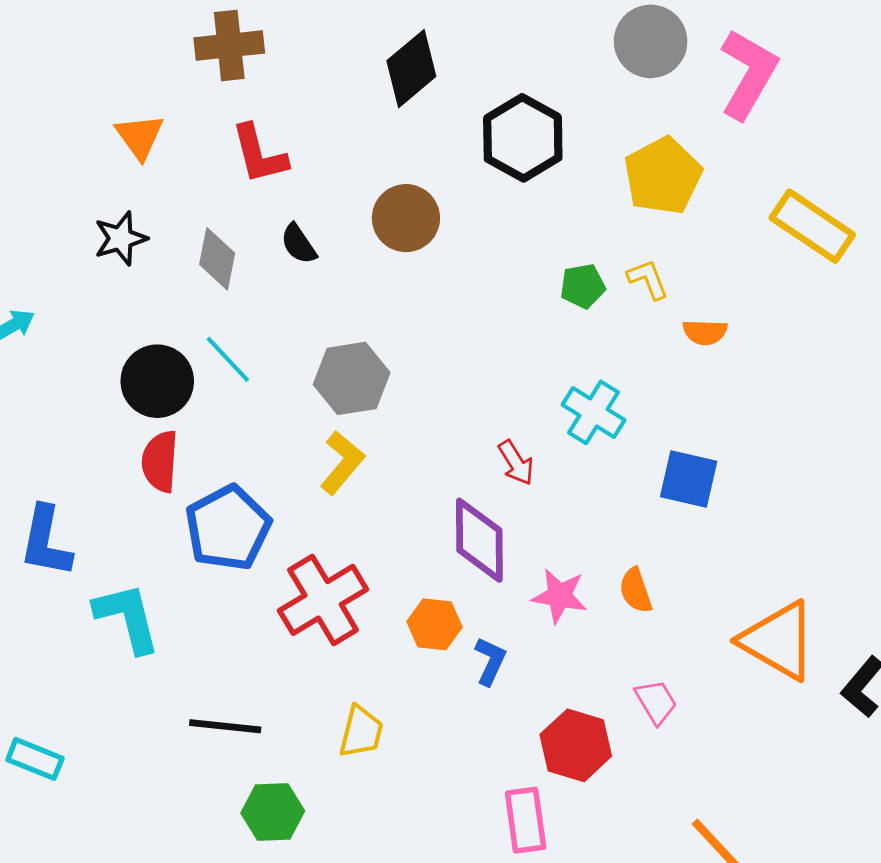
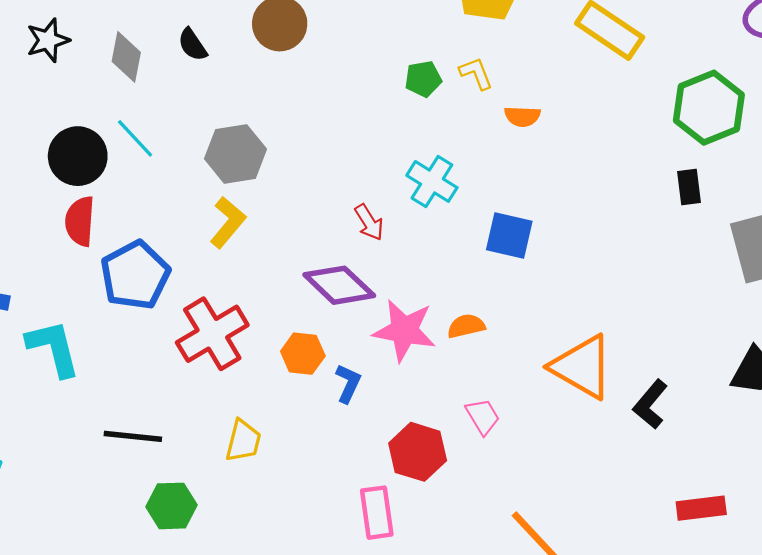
purple diamond: (479, 540) -> (339, 285), turned -46
orange semicircle: (636, 590) -> (466, 326), turned 96
pink star: (560, 596) -> (404, 330), size x1.4

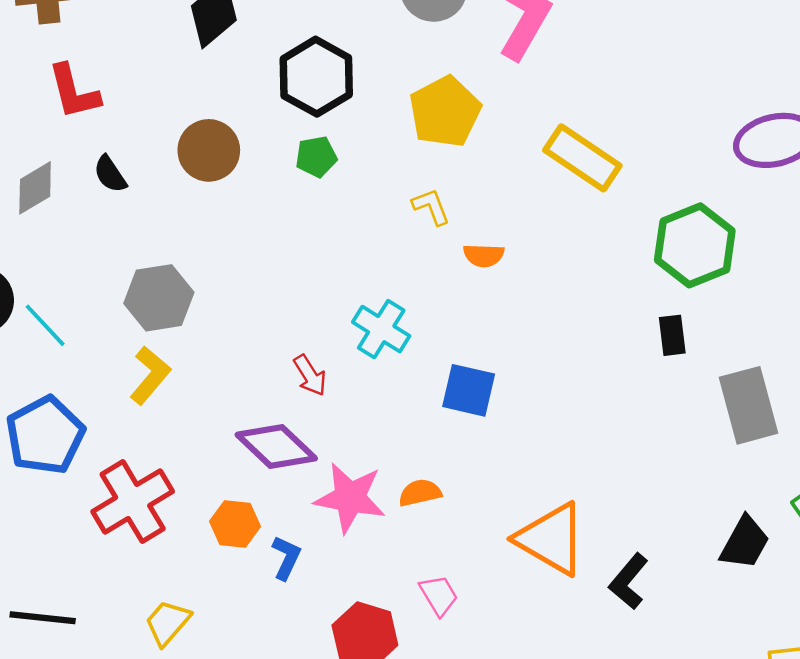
gray diamond: (126, 57) -> (35, 188), turned 48
green pentagon: (423, 79) -> (316, 157), moved
cyan line: (135, 138) -> (45, 325), moved
yellow trapezoid: (243, 441) -> (168, 623), turned -153

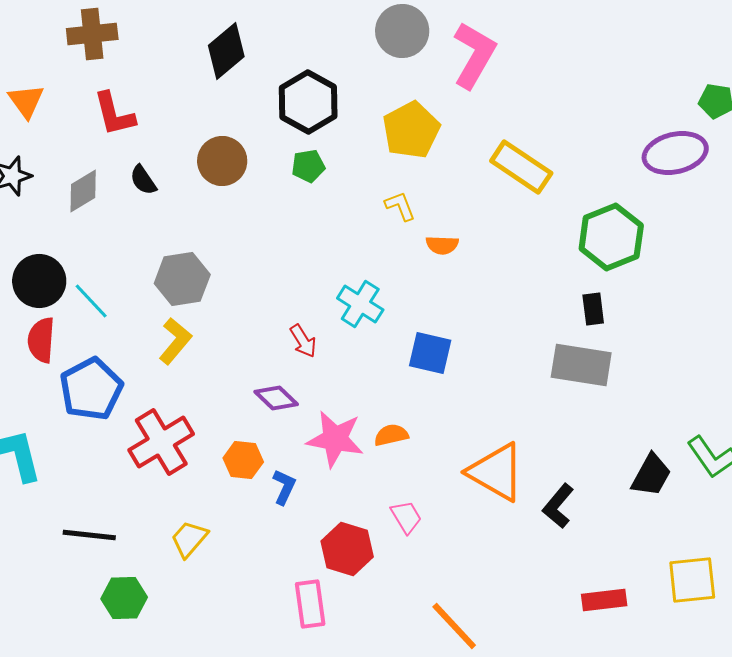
gray rectangle: (749, 405) -> (581, 365), moved, turned -66
purple diamond: (276, 447) -> (276, 398), size x0.7

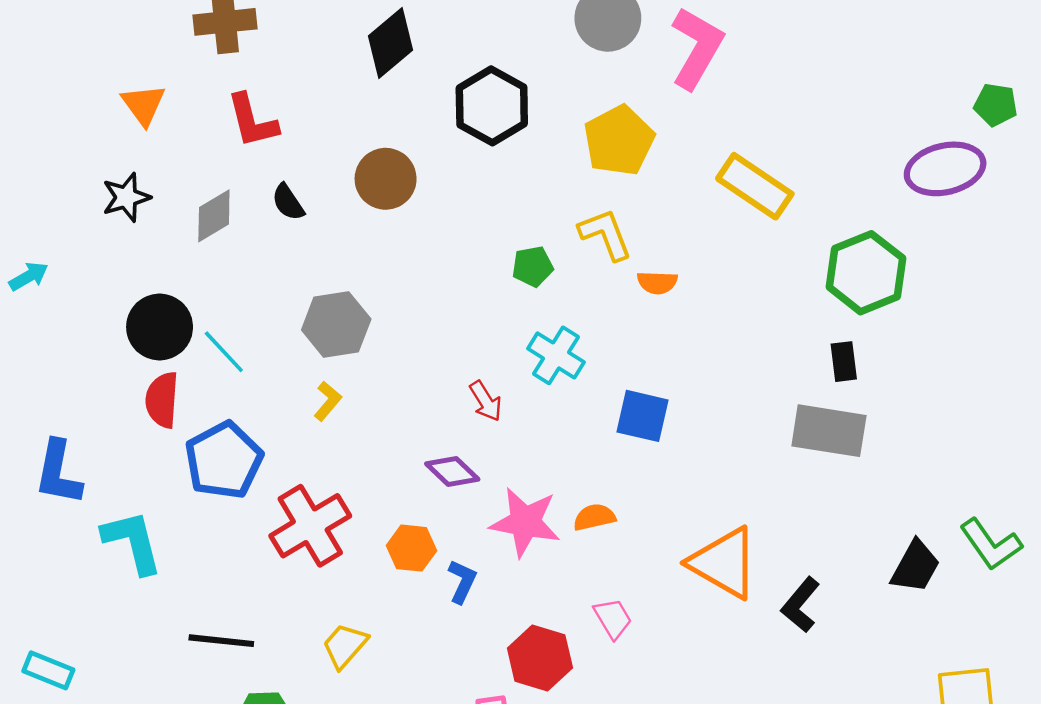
green pentagon: (308, 166) -> (533, 266), moved
yellow L-shape: (400, 206) -> (605, 234), size x1.4
yellow L-shape: (175, 341) -> (328, 401), size x0.7

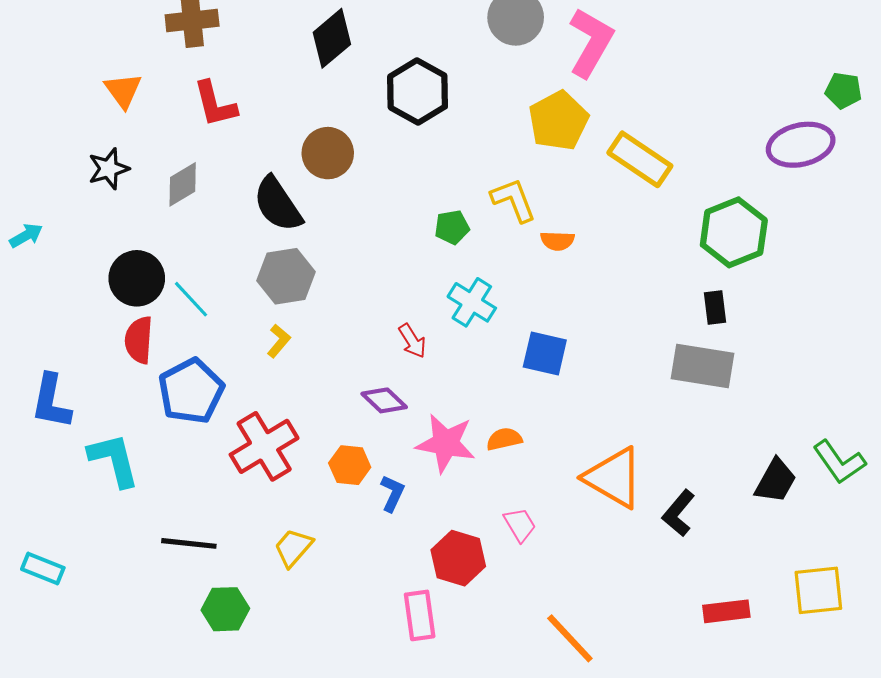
yellow pentagon: (619, 141) -> (558, 121), moved
black semicircle: (288, 202) -> (278, 204), moved, size x1.8

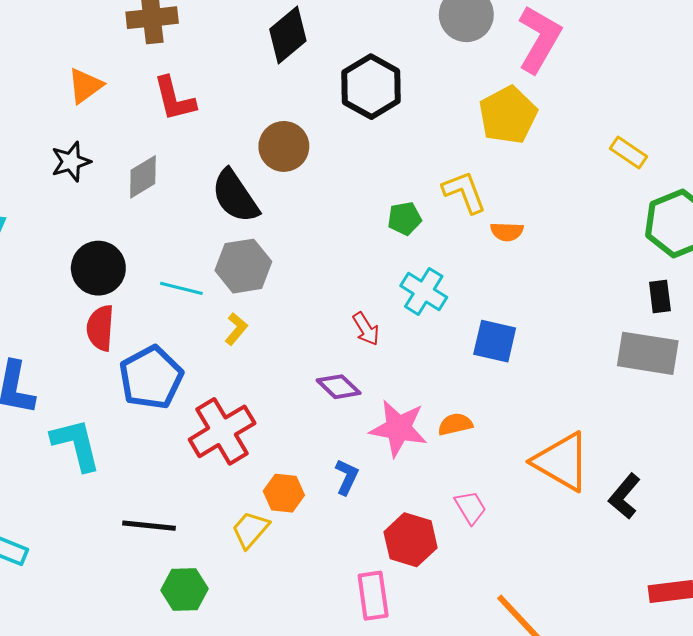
orange triangle: (123, 90) -> (85, 86), turned 30
yellow rectangle: (640, 159) -> (629, 153), moved, size x0.6
cyan line: (191, 299) -> (181, 288), moved, turned -33
orange hexagon: (350, 465) -> (284, 493), moved

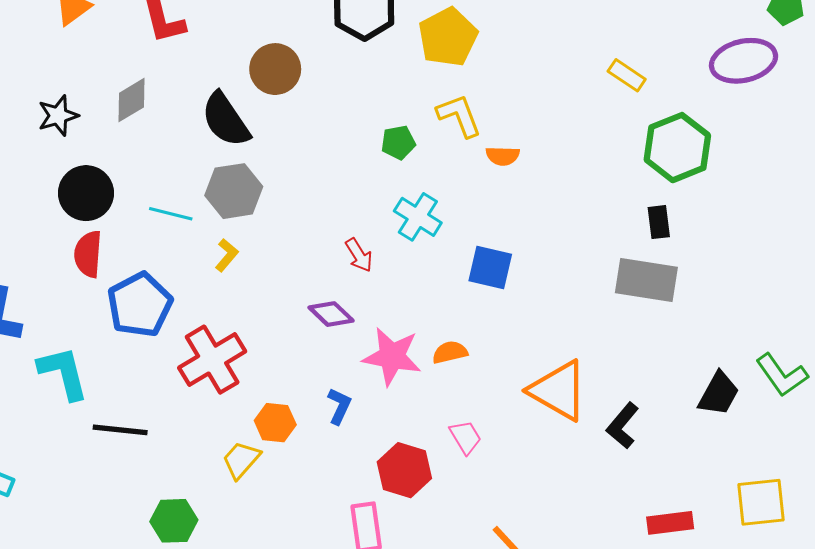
yellow pentagon: (508, 115) -> (448, 37), moved
black star: (71, 162) -> (58, 116), moved
black line: (149, 526) -> (120, 430), moved

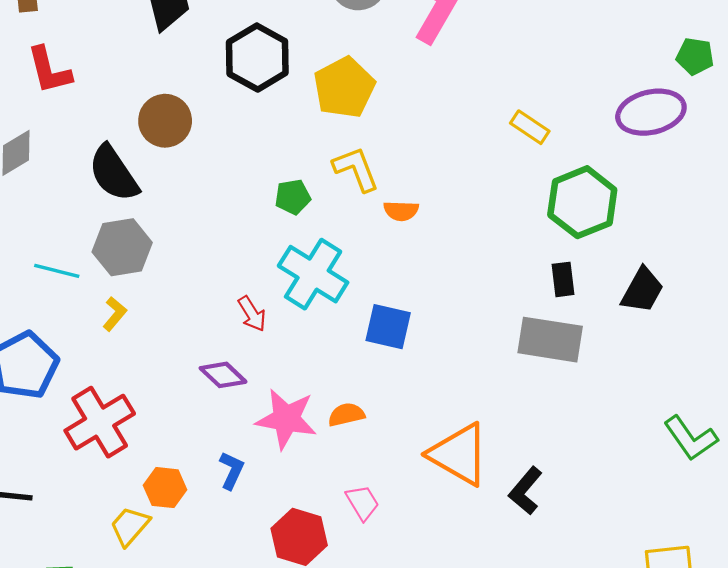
cyan cross: (418, 217) -> (313, 274), size x1.4
black trapezoid: (719, 394) -> (642, 290), moved

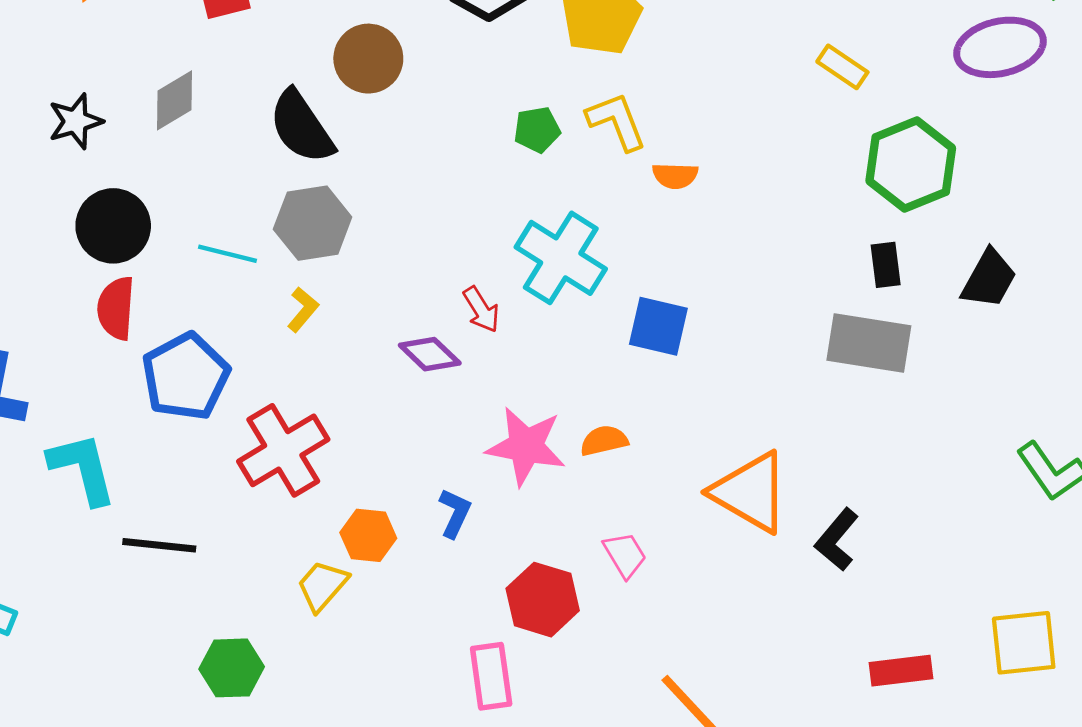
green pentagon: (293, 197) -> (537, 130), moved
purple diamond: (223, 375) -> (430, 354), moved

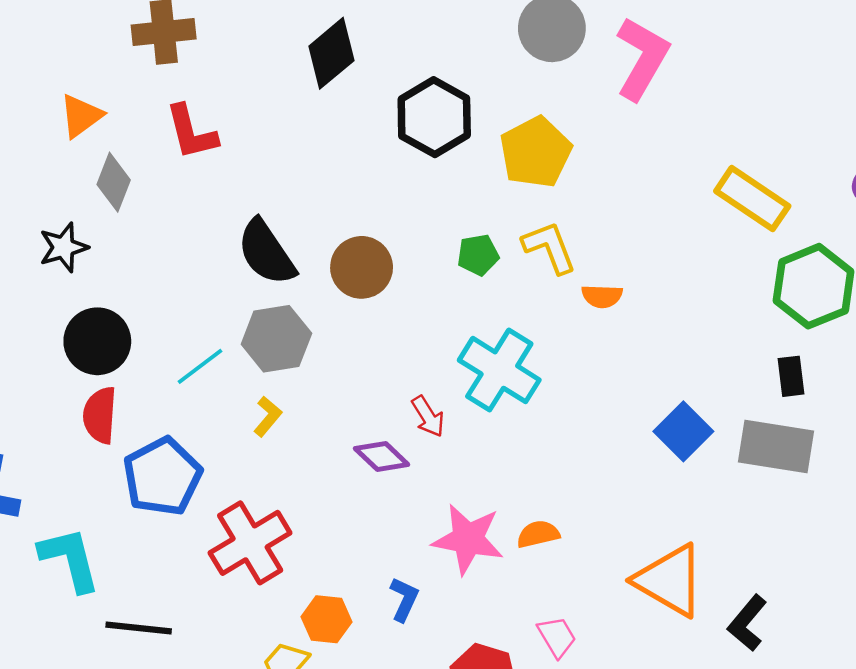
brown circle: (368, 59) -> (362, 267), moved
yellow rectangle: (842, 67) -> (752, 199), size x1.6
gray diamond: (175, 100) -> (114, 182), moved, turned -38
cyan line: (227, 254) -> (200, 366), turned -51
blue square: (658, 326) -> (683, 431), moved, turned 32

